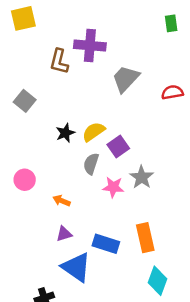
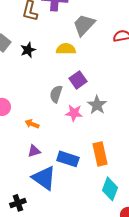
yellow semicircle: (94, 132) -> (66, 49), moved, turned 36
black star: (65, 133) -> (28, 50), moved

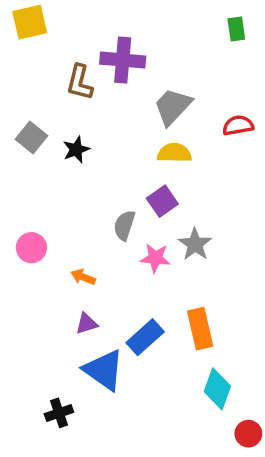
yellow semicircle: (66, 49) -> (174, 153), moved
blue rectangle: (68, 159) -> (145, 337), turned -60

